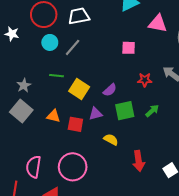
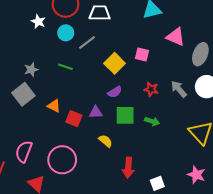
white star: (12, 34) -> (38, 22), moved
yellow square: (79, 89) -> (115, 63), moved
green arrow: (152, 111) -> (152, 121), turned 48

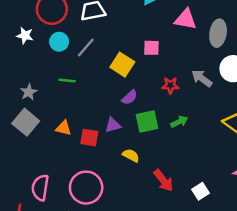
green arrow: (152, 121) -> (179, 122), turned -32
red arrow: (128, 168) -> (163, 180), turned -30

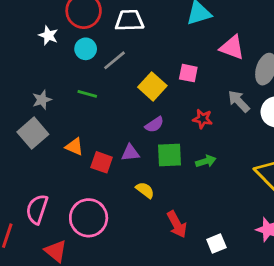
gray arrow: (202, 78) -> (239, 101), moved

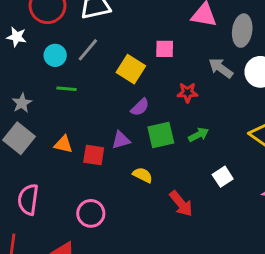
cyan circle: (86, 49) -> (55, 55), moved
pink semicircle: (37, 209) -> (28, 199), moved
pink circle: (89, 218) -> (91, 213), size x0.7
white square: (216, 243) -> (223, 177), moved

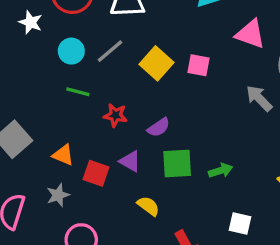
yellow square: (131, 69) -> (156, 63), moved
red star: (188, 93) -> (115, 115), moved
gray star: (22, 103) -> (58, 195), moved
purple triangle: (121, 140) -> (130, 161), turned 36
white square: (223, 177) -> (240, 224), turned 36

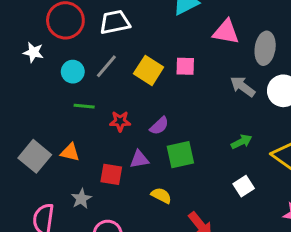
orange triangle: (63, 155) -> (70, 152), moved
purple triangle: (130, 161) -> (139, 159), turned -30
green arrow: (221, 171) -> (241, 142), moved
white square: (240, 224) -> (244, 186), moved, turned -36

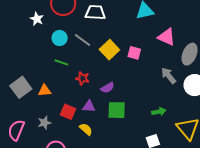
gray line: (106, 66) -> (82, 40), turned 72
orange triangle: (70, 152) -> (45, 90), turned -32
yellow semicircle: (161, 195) -> (86, 129), moved

